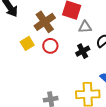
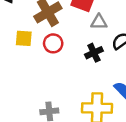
yellow square: (27, 43) -> (24, 38), turned 32

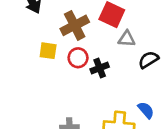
black cross: (94, 53) -> (100, 68), moved

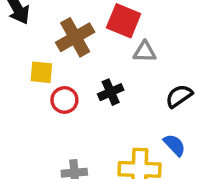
red circle: (78, 58) -> (64, 100), moved
black semicircle: (148, 60) -> (179, 96), moved

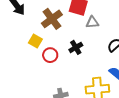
yellow square: (41, 72) -> (35, 41), turned 32

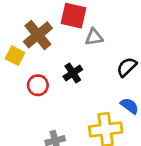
yellow square: (35, 41) -> (15, 56), moved

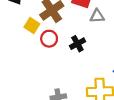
red circle: (38, 85) -> (49, 39), moved

